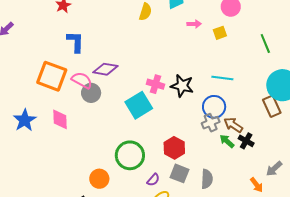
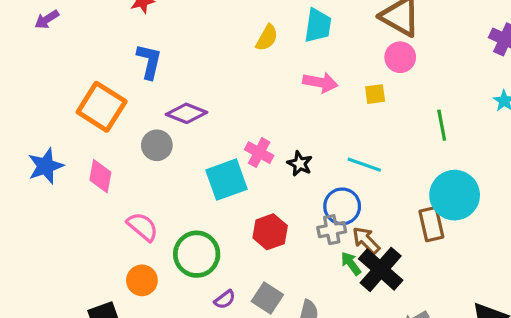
pink arrow: (194, 24) -> (320, 82), moved, size x1.5
pink semicircle: (82, 80) -> (143, 227), moved
black star: (182, 86) -> (300, 164), size x0.7
black cross: (246, 141) -> (381, 269), size x1.8
red hexagon: (174, 148) -> (270, 232), moved

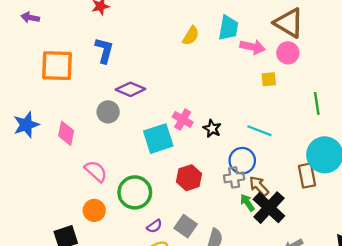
purple arrow: (47, 19) -> (30, 18), turned 42
pink arrow: (320, 82) -> (252, 47), moved
orange square: (102, 107) -> (57, 66), moved, turned -32

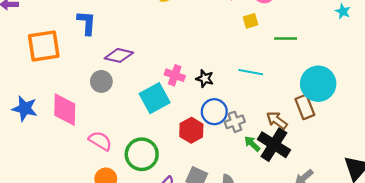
green line: (317, 103) -> (286, 38), moved, turned -70
blue star: (26, 125) -> (25, 109), turned -30
pink diamond: (66, 133) -> (65, 110), size x1.4
blue circle: (242, 161) -> (214, 112), moved
brown arrow: (259, 186) -> (277, 120), moved

